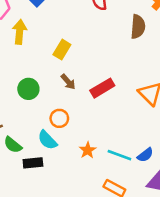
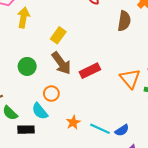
brown arrow: (68, 82) -> (61, 63), size x1.6

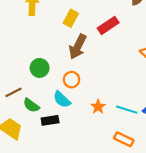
brown arrow: (61, 63) -> (78, 47), turned 70
green circle: (27, 66) -> (40, 68), moved
red rectangle: (90, 71) -> (108, 25), moved

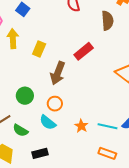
yellow rectangle: (71, 18) -> (39, 49), moved
black rectangle: (50, 120) -> (40, 153), moved

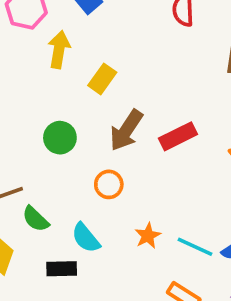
red rectangle: (84, 51) -> (178, 136), moved
green circle: (25, 96) -> (60, 138), moved
cyan semicircle: (48, 122) -> (86, 238), moved

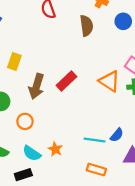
orange circle: (109, 184) -> (25, 121), moved
orange star: (148, 236) -> (55, 149), moved

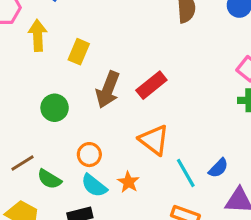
orange triangle: (109, 81) -> (154, 140), moved
orange circle: (25, 121) -> (89, 155), moved
cyan line: (94, 140) -> (186, 173), turned 48

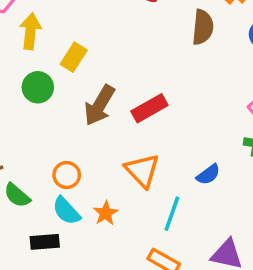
green circle: (55, 108) -> (38, 87), moved
blue semicircle: (218, 168) -> (208, 174), moved
cyan line: (186, 173) -> (172, 214), turned 40

